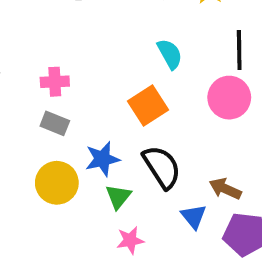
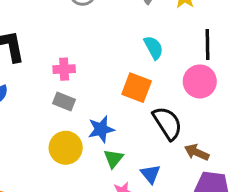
orange square: (148, 105) -> (137, 88), turned -36
black semicircle: (162, 167) -> (167, 123), moved
blue triangle: (194, 216) -> (150, 174), moved

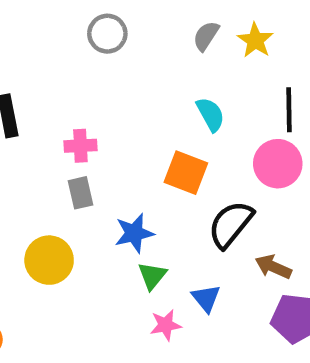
gray rectangle: (64, 102) -> (80, 193), turned 55
black semicircle: (167, 123) -> (231, 224), turned -108
yellow circle: (66, 148) -> (49, 260), moved

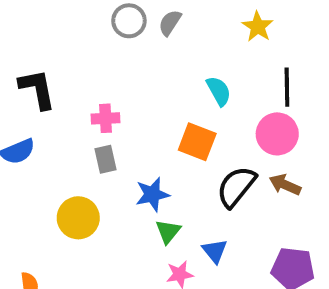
gray semicircle: (206, 36) -> (170, 23), moved
brown arrow: (273, 267) -> (285, 185), moved

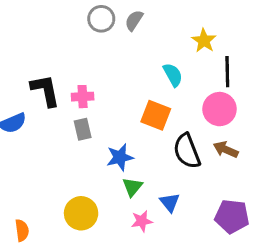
yellow star: (258, 27) -> (204, 41), moved
black L-shape: (37, 89) -> (45, 90), moved
black semicircle: (236, 187) -> (187, 151), turned -60
yellow circle: (78, 218) -> (81, 213), moved

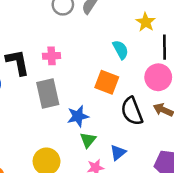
pink cross: (83, 97) -> (52, 56), moved
gray rectangle: (83, 129) -> (48, 94), size x1.6
blue triangle: (170, 202) -> (118, 153), turned 30

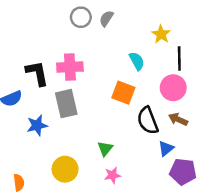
pink cross: (52, 56) -> (70, 67), size x1.5
blue star: (78, 116) -> (37, 125), moved
blue triangle: (118, 153) -> (166, 148), moved

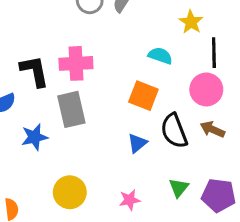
cyan semicircle: (137, 61) -> (160, 56), turned -42
green triangle: (105, 148) -> (179, 188), moved
blue triangle: (166, 148) -> (137, 143), moved

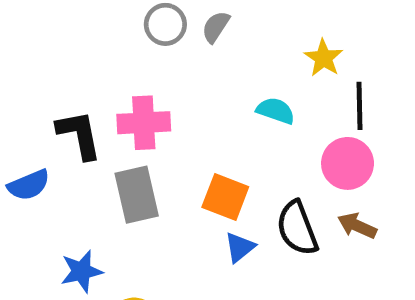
orange square: (143, 96) -> (225, 197), moved
blue star: (35, 137) -> (81, 271), moved

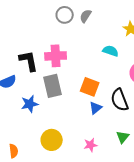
blue star: (81, 271) -> (30, 104), moved

